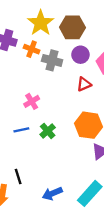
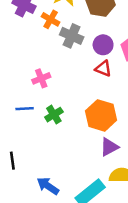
purple circle: (80, 55) -> (103, 45), moved
red triangle: (84, 84) -> (103, 68), turned 35
blue arrow: (52, 194) -> (48, 186), turned 48

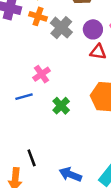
gray cross: (72, 36) -> (61, 28), turned 30
blue line: (25, 109) -> (24, 97), moved

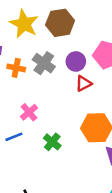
orange cross: (38, 16) -> (16, 68), moved
red triangle: (98, 52) -> (84, 83), turned -30

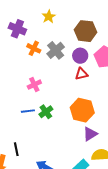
brown hexagon: (60, 23) -> (86, 31), moved
yellow star: (24, 24) -> (49, 17), size x0.6
blue line: (14, 137) -> (28, 111), moved

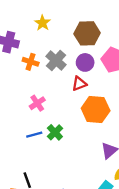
red triangle: (82, 74) -> (79, 84), moved
orange hexagon: (82, 110) -> (96, 109), moved

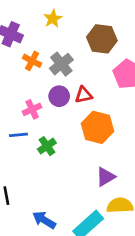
purple circle: (85, 62) -> (59, 96), moved
blue line: (34, 135) -> (18, 135), moved

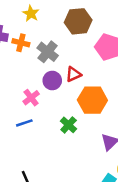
orange cross: (32, 61) -> (21, 43), moved
green cross: (47, 146) -> (69, 125), moved

